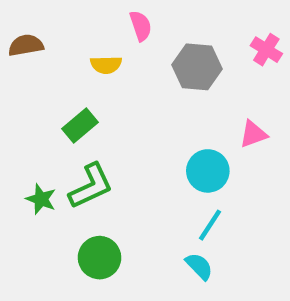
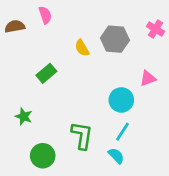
pink semicircle: (141, 26) -> (45, 15), moved
yellow semicircle: (106, 65) -> (82, 48), moved, turned 60
green L-shape: (91, 186) -> (82, 135), moved, turned -56
green circle: (99, 258) -> (43, 156), moved

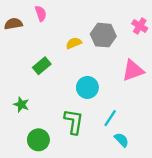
yellow semicircle: (82, 48) -> (74, 43), turned 98
pink triangle: (148, 78) -> (133, 70), size x1.5
cyan circle: (121, 100) -> (87, 87), moved
cyan semicircle: (116, 156) -> (122, 140), moved

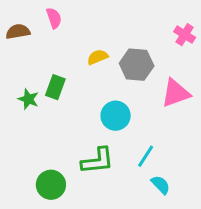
gray hexagon: (103, 35) -> (137, 65), moved
green rectangle: (42, 66) -> (55, 87), turned -30
green star: (21, 105) -> (28, 99), moved
green L-shape: (74, 122) -> (97, 161), turned 75

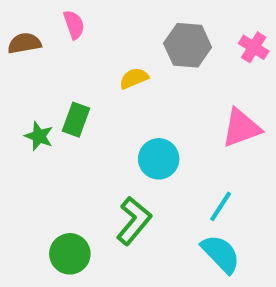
gray hexagon: (137, 65) -> (188, 45), moved
cyan line: (146, 156) -> (221, 206), moved
green L-shape: (97, 161) -> (134, 221), turned -44
cyan semicircle: (161, 185) -> (221, 254), size x1.5

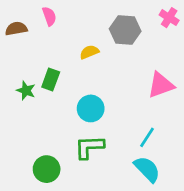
pink cross: (254, 47) -> (169, 18), moved
cyan circle: (159, 159) -> (91, 108), moved
green L-shape: (134, 221) -> (89, 147), turned -132

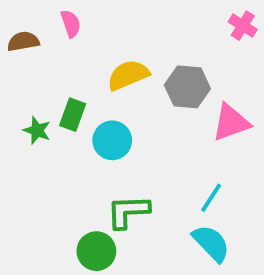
gray hexagon: (125, 30) -> (187, 87), moved
yellow semicircle: (89, 52) -> (128, 75), size x1.5
cyan circle: (91, 108) -> (112, 140), moved
green circle: (47, 169) -> (96, 251), moved

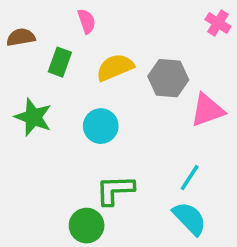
pink semicircle: (71, 24) -> (87, 21), moved
green rectangle: (73, 115) -> (60, 62), moved
green star: (37, 130) -> (33, 117), size x1.5

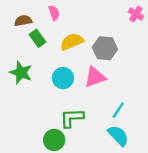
brown semicircle: (21, 37) -> (23, 21), moved
green rectangle: (60, 62) -> (38, 38), turned -56
pink triangle: (207, 110) -> (95, 77), moved

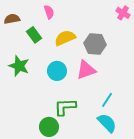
brown semicircle: (23, 21) -> (12, 19), moved

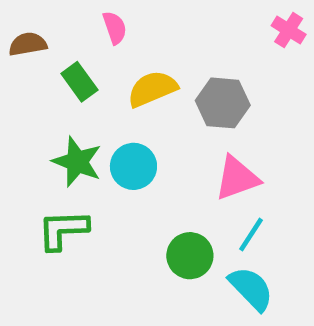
green star: (19, 66) -> (77, 162), moved
pink triangle: (86, 70) -> (237, 178), moved
green L-shape: (65, 107) -> (63, 230), moved
green circle: (49, 127) -> (190, 256), moved

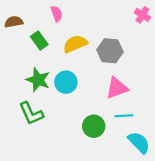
green L-shape: (63, 230) -> (31, 113), turned -112
cyan line: (251, 235) -> (124, 116), turned 54
cyan semicircle: (251, 289) -> (139, 142), moved

